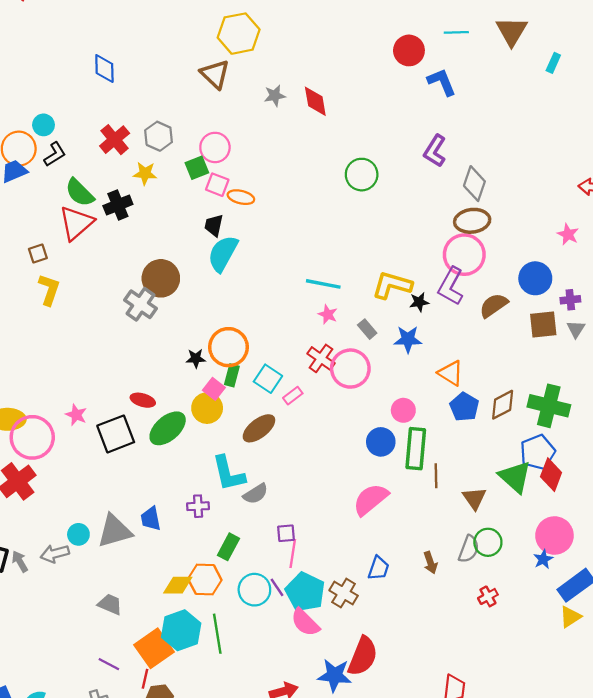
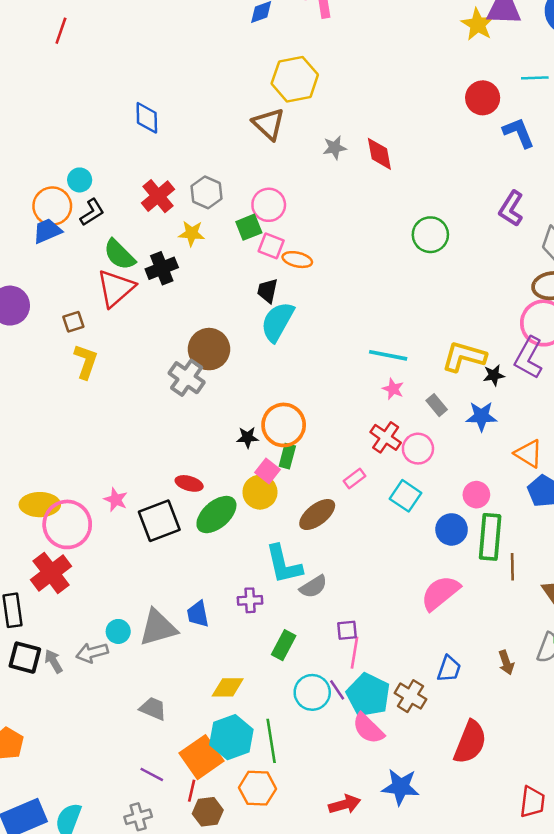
pink circle: (350, 369) -> (418, 449), size x0.7
cyan square: (268, 379) -> (405, 496), moved
orange hexagon: (205, 579) -> (257, 788), moved
red semicircle: (363, 656) -> (470, 742), moved

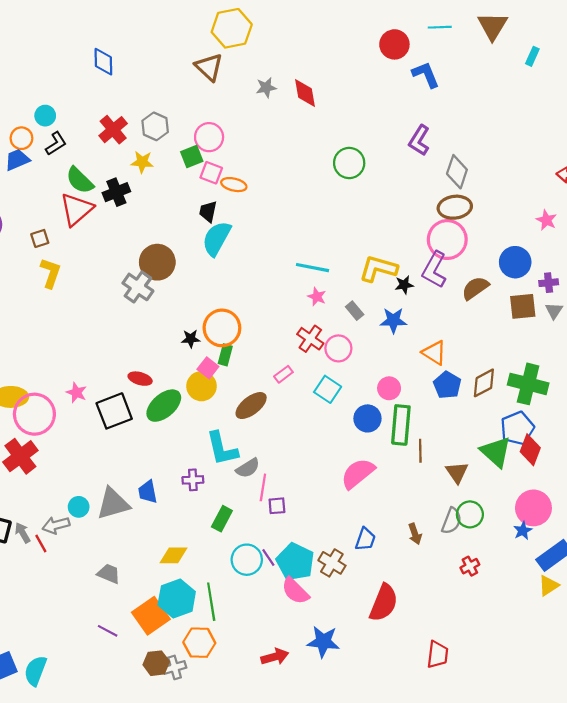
orange circle: (52, 206) -> (21, 138), size x0.7
pink line: (355, 653) -> (263, 487), moved
red line: (192, 791) -> (41, 544), moved, turned -42
gray cross: (138, 817) -> (175, 667), moved

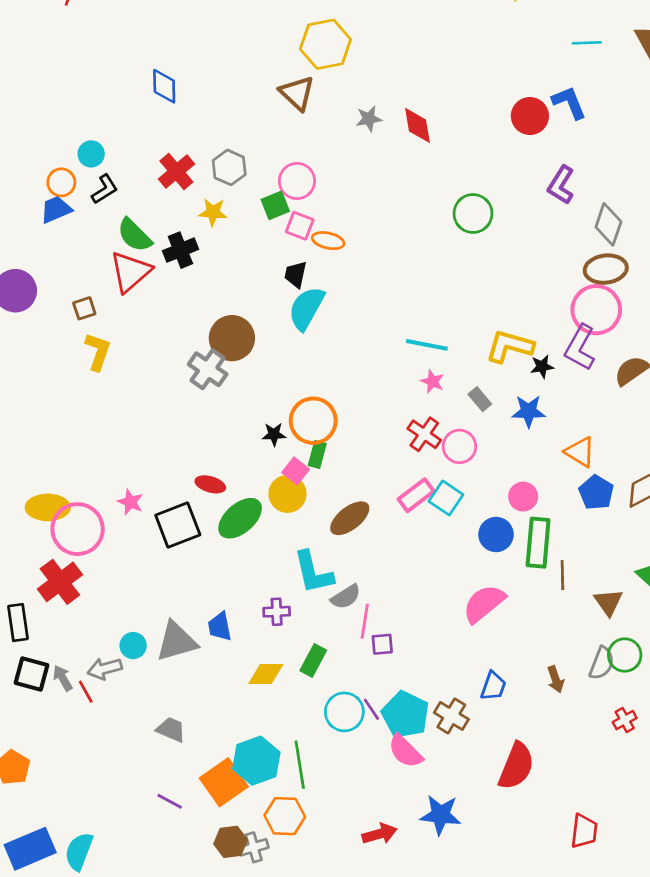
red circle: (394, 44) -> (530, 116), moved
pink rectangle: (283, 374) -> (416, 495), moved, size x1.5
yellow diamond: (173, 555) -> (266, 674), moved

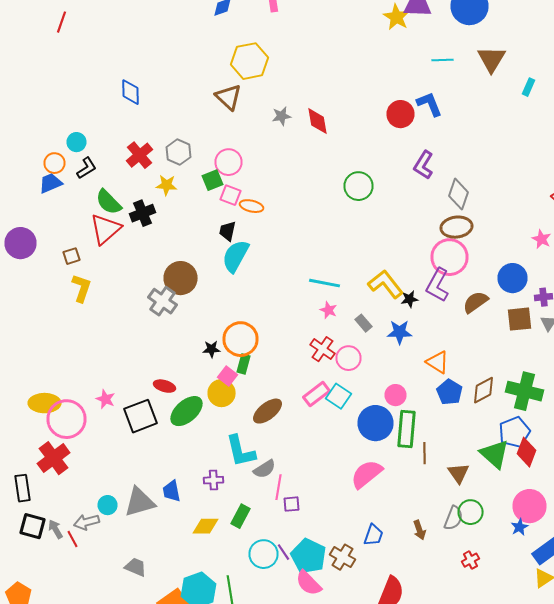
yellow L-shape: (510, 346) -> (386, 284), turned 36
blue circle: (496, 534) -> (376, 423), size x1.4

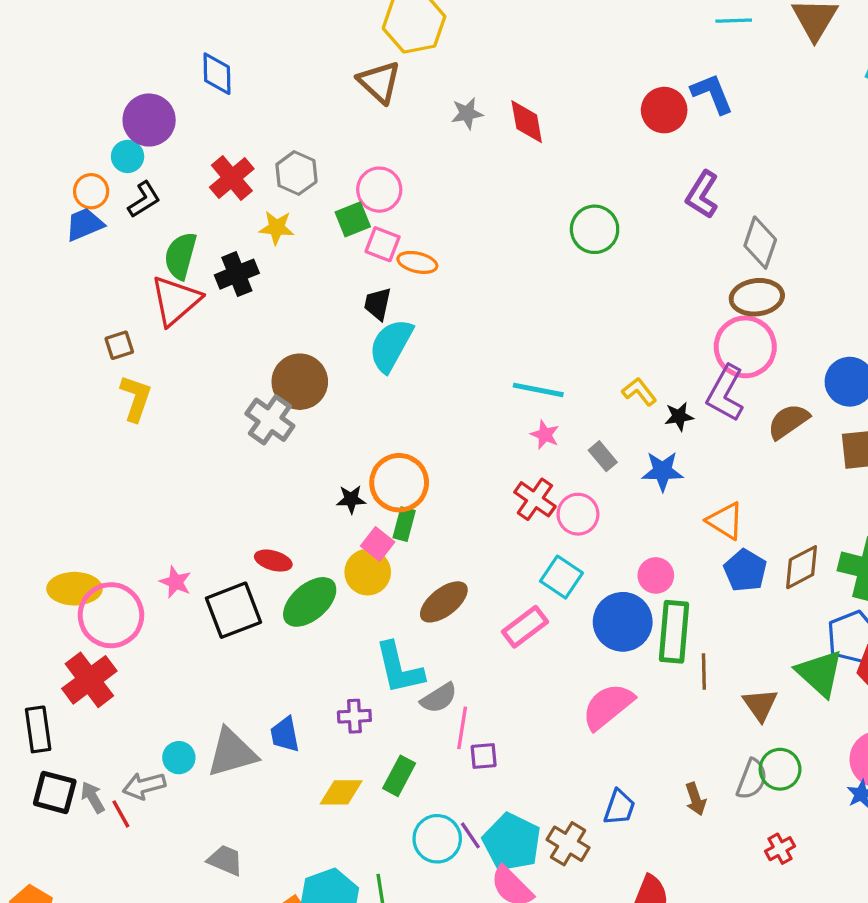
green semicircle: (108, 202) -> (181, 256), turned 60
purple circle: (20, 243) -> (149, 120), moved
yellow L-shape: (386, 284) -> (639, 392), size x0.6
pink rectangle: (316, 394) -> (525, 627), moved

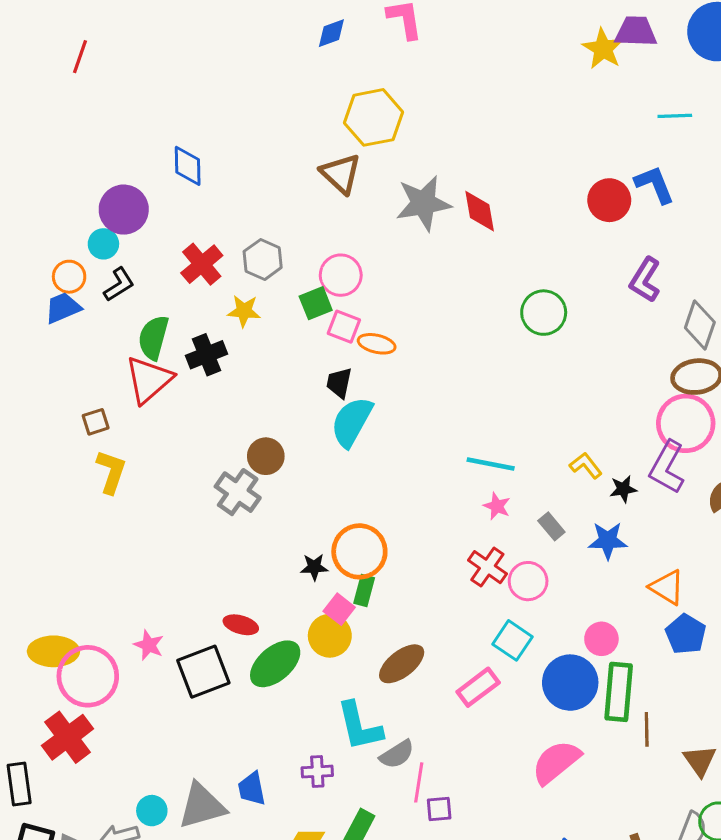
gray star: (467, 113) -> (423, 203), size x1.8
brown circle: (300, 382) -> (266, 456), size x0.7

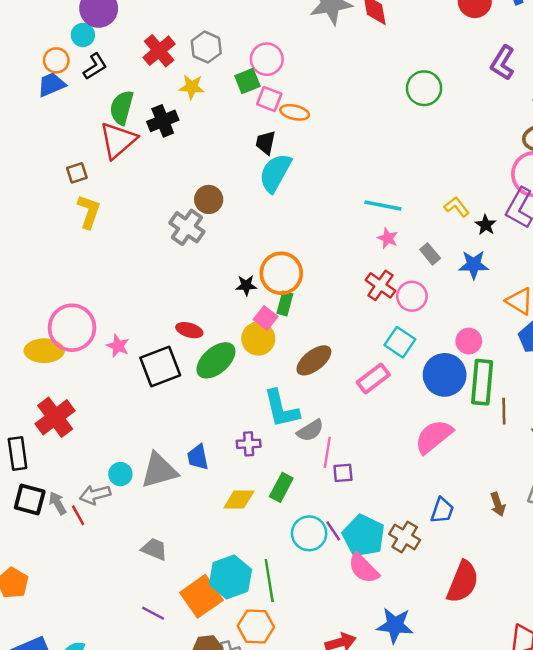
black star: (623, 489) -> (486, 225), turned -30
pink circle: (88, 676) -> (72, 328), moved

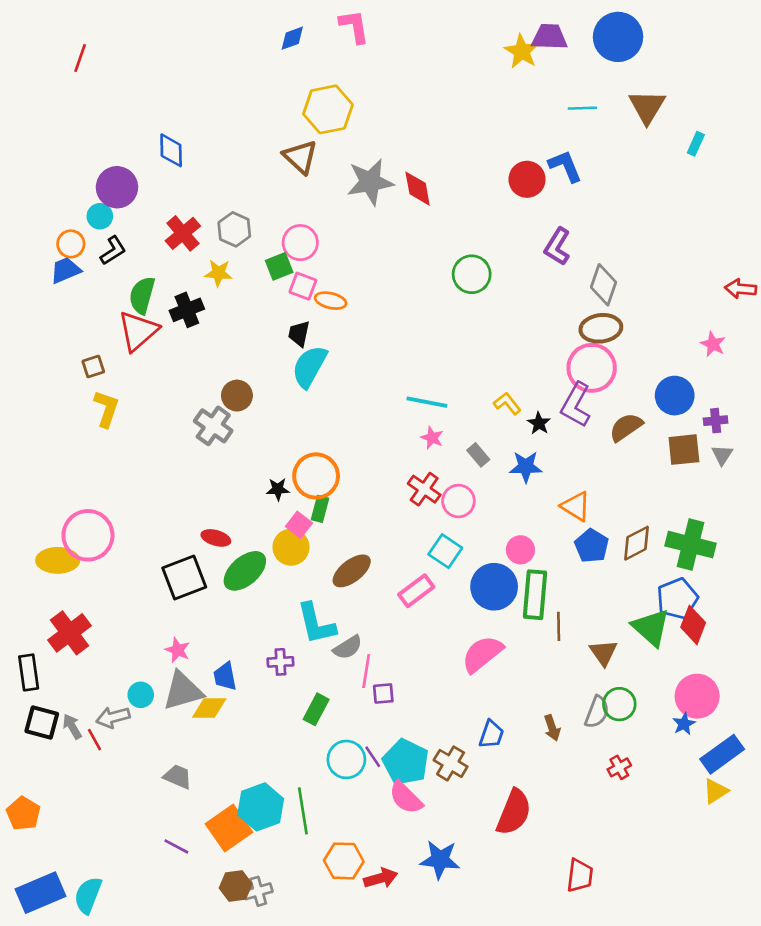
pink star: (118, 346) -> (178, 650), moved
yellow diamond: (239, 499) -> (209, 708), moved
orange hexagon: (256, 627) -> (344, 861), moved

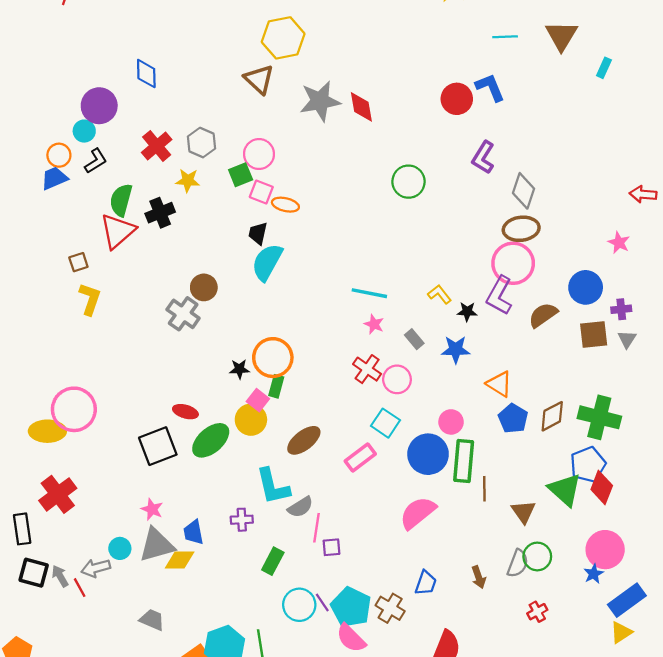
black star: (539, 423) -> (467, 312), turned -30

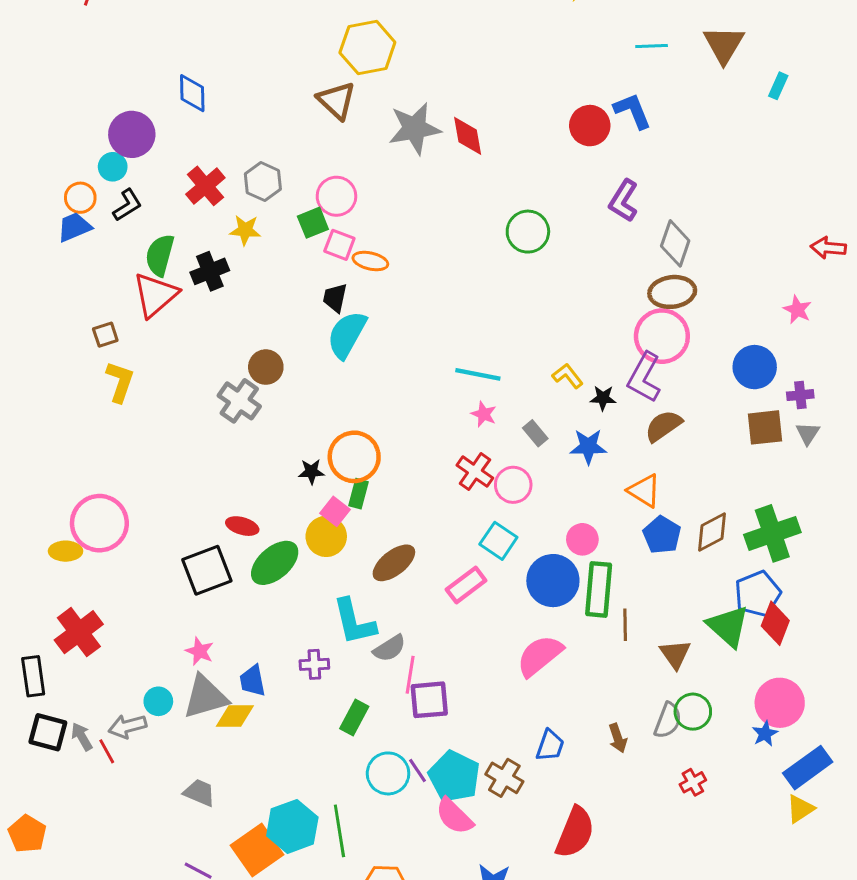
brown semicircle: (543, 315) -> (663, 426), moved
green cross: (599, 417) -> (772, 533), turned -33
yellow ellipse: (47, 431) -> (66, 551), size x0.7
purple square: (331, 547) -> (429, 700), size x1.6

